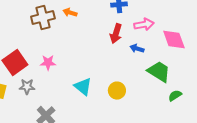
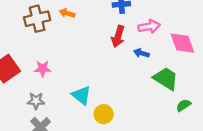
gray star: (27, 87) -> (36, 101), moved
yellow circle: (117, 91) -> (104, 114), moved

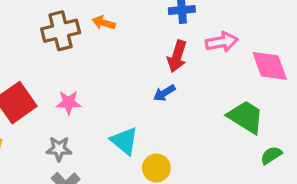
blue arrow: (141, 53) -> (164, 93), moved, turned -48

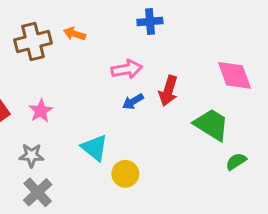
pink arrow: (222, 42) -> (127, 69), moved
red arrow: (177, 56) -> (168, 91), moved
pink star: (69, 103) -> (41, 111), turned -30

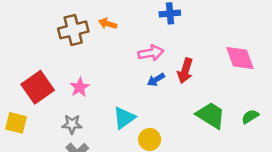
green trapezoid: (211, 125) -> (211, 115), moved
cyan triangle: (95, 148) -> (124, 118), turned 45
green semicircle: (236, 161) -> (250, 117), moved

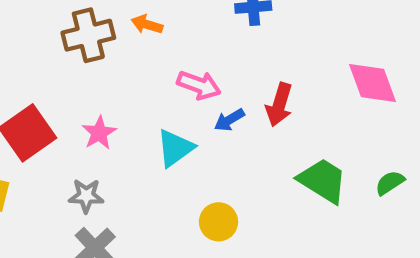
pink arrow: (151, 53) -> (199, 85), moved, turned 30
cyan triangle: (124, 118) -> (175, 148), moved

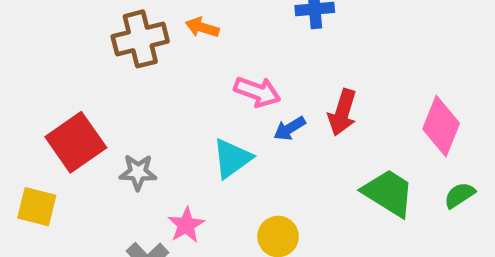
pink diamond: (373, 83) -> (441, 126), moved, turned 42
pink star: (99, 133) -> (186, 225), moved
gray star: (86, 196) -> (138, 172), moved

